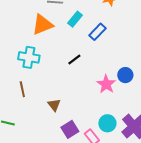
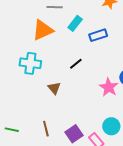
blue rectangle: (98, 32) -> (98, 35), turned 30
brown line: (22, 89) -> (46, 129), moved
brown triangle: (54, 105) -> (54, 88), moved

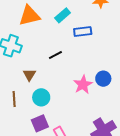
cyan circle: (111, 126) -> (41, 97), moved
brown line: (46, 129) -> (14, 99), moved

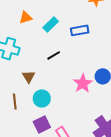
cyan rectangle: (63, 15) -> (51, 24), moved
orange triangle: (29, 16) -> (26, 18), size x0.6

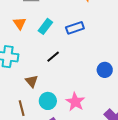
orange triangle: (26, 18) -> (20, 23), turned -40
pink star: (83, 83) -> (75, 102), moved

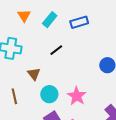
brown line: (22, 108) -> (14, 96), moved

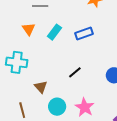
black line: (56, 50) -> (75, 72), moved

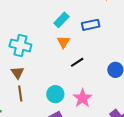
orange triangle: (29, 29) -> (63, 42), moved
brown triangle: (41, 87) -> (17, 73), moved

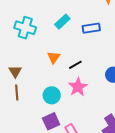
orange triangle: (63, 42) -> (54, 57), moved
cyan cross: (20, 45) -> (25, 28), moved
pink star: (82, 98) -> (78, 87), moved

